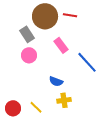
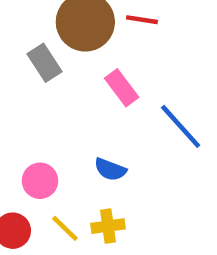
pink circle: (29, 55) -> (40, 181), moved
yellow cross: (64, 100) -> (108, 226), moved

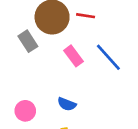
blue line: (181, 126) -> (108, 57), moved

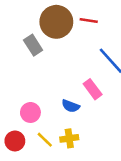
pink rectangle: (73, 56) -> (93, 89), moved

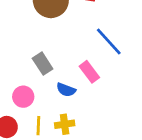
gray rectangle: (33, 45) -> (43, 64), moved
yellow line: (45, 140) -> (38, 126), turned 48

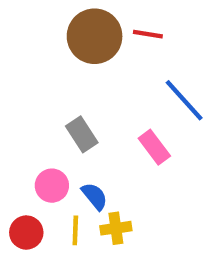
blue semicircle: (66, 90) -> (95, 196), moved, turned -150

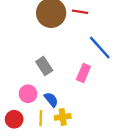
pink rectangle: (154, 147) -> (83, 73), turned 60

